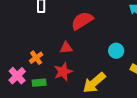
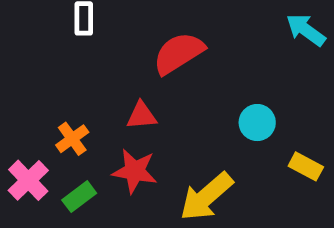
red star: (63, 72) -> (135, 171), turned 30
green rectangle: (39, 83) -> (79, 197), turned -32

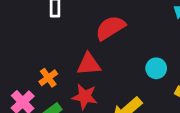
red triangle: (142, 116) -> (89, 64), size x1.4

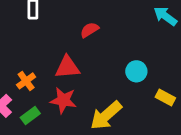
red semicircle: (110, 28) -> (89, 30), size x0.6

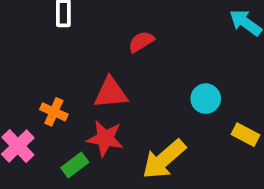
orange cross: (26, 81) -> (54, 112), turned -30
green rectangle: (30, 115) -> (75, 165), moved

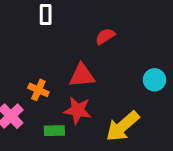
green rectangle: (75, 165) -> (54, 131), turned 36

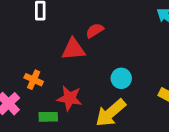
red triangle: (82, 75) -> (73, 49), moved
cyan circle: (154, 80) -> (121, 78), moved

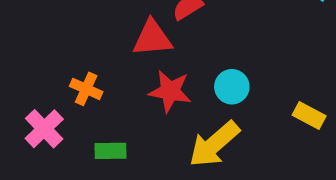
red star: (69, 98) -> (170, 91), moved

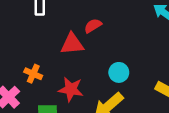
red star: (170, 91) -> (71, 89), moved

